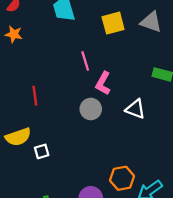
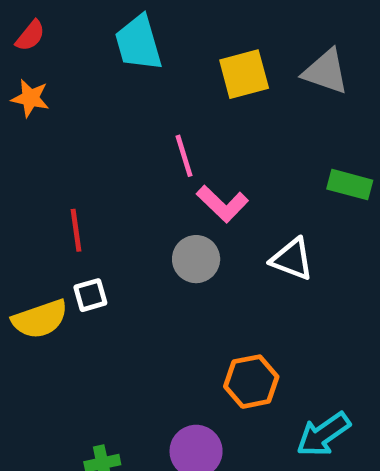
pink L-shape: (103, 83) -> (222, 204), turned -75
white square: (42, 151) -> (90, 295), moved
orange hexagon: (122, 178) -> (251, 382), moved

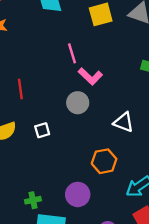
white triangle: (292, 259) -> (124, 122), moved
white square: (90, 295) -> (42, 130), moved

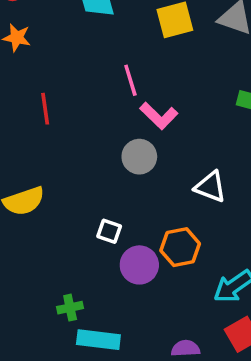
red line: (20, 89) -> (45, 109), moved
white square: (42, 130) -> (109, 231), moved, turned 35
purple circle: (78, 194) -> (139, 265), moved

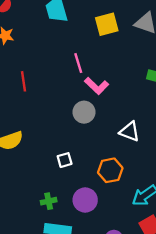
white square: (109, 231) -> (65, 160), turned -35
purple circle: (139, 265) -> (85, 200), moved
green cross: (70, 308) -> (49, 201), moved

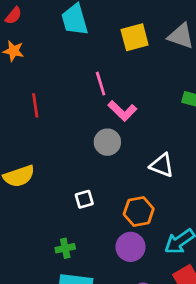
purple circle: (85, 200) -> (131, 247), moved

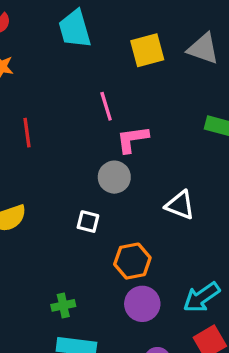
pink L-shape: (122, 111) -> (132, 139), turned 128
white square: (84, 199) -> (88, 222), moved, turned 30
orange hexagon: (139, 212) -> (132, 261), moved

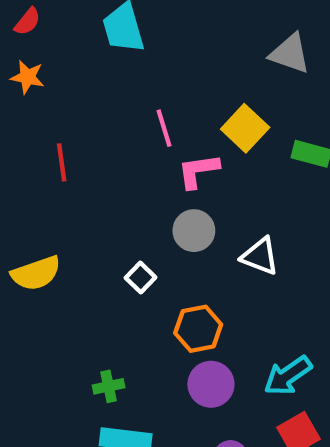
yellow square: (147, 50) -> (245, 128), moved, turned -32
gray circle: (114, 177) -> (194, 231), moved
white square: (88, 222) -> (141, 278), turned 30

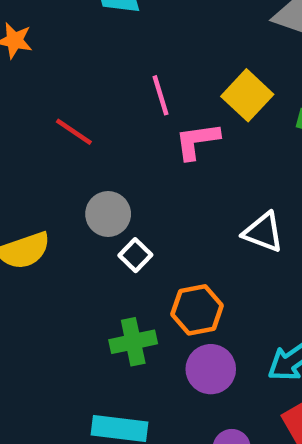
red line: (62, 162) -> (74, 132), moved, turned -48
gray circle: (194, 231) -> (108, 214), moved
green cross: (109, 386) -> (133, 342), moved, size x1.4

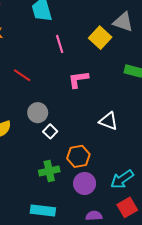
pink line: (161, 95) -> (60, 44), moved
yellow square: (247, 95) -> (100, 38), moved

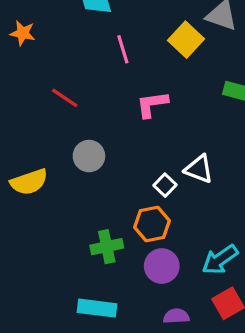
white square: (50, 131) -> (165, 185), moved

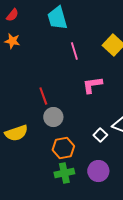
red line: (65, 98) -> (43, 96), moved, turned 36
orange hexagon: (152, 224) -> (63, 148), moved
purple circle: (162, 266) -> (98, 171), moved

